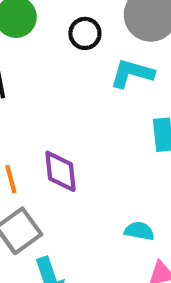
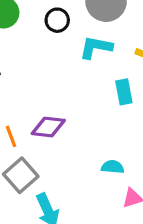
purple diamond: (60, 171) -> (48, 127), turned -72

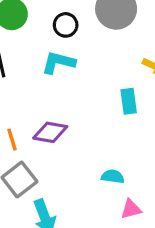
cyan L-shape: (96, 47) -> (58, 62), moved

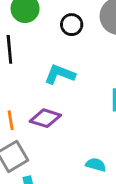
cyan L-shape: (58, 62) -> (60, 74), moved

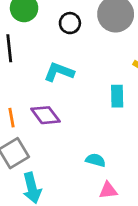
purple diamond: (45, 118) -> (45, 115), turned 36

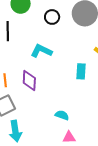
purple diamond: (45, 115) -> (29, 81), turned 35

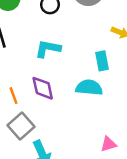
cyan semicircle: (62, 115) -> (89, 88), moved, size x1.5

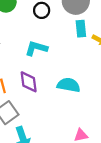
cyan rectangle: (102, 61) -> (81, 29), moved

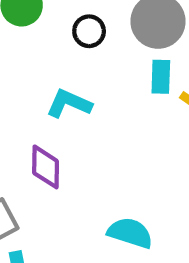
cyan semicircle: (69, 85) -> (130, 233), moved

